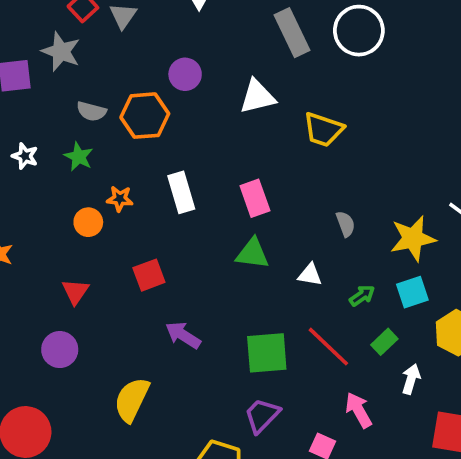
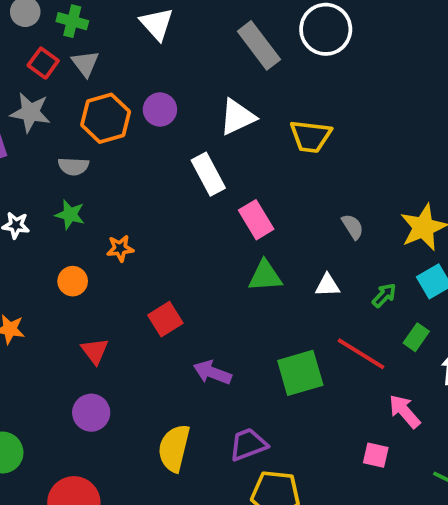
orange hexagon: (145, 116) -> (106, 118), moved
white rectangle: (181, 192) -> (208, 174), moved
orange circle: (88, 222) -> (73, 281), moved
purple trapezoid: (262, 415) -> (248, 444), moved, turned 36

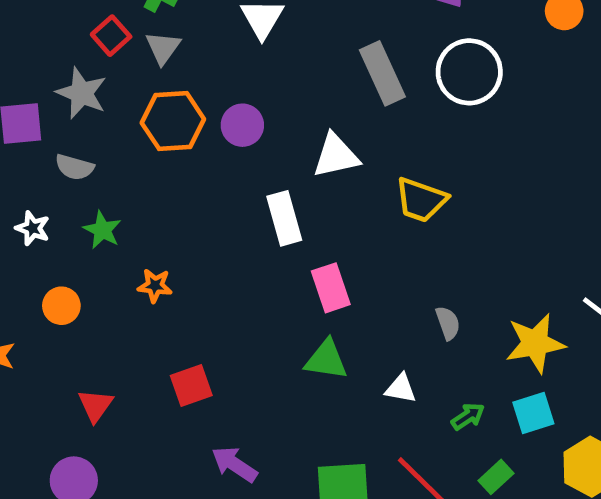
gray semicircle: (73, 166) -> (75, 167), moved
orange circle: (73, 281) -> (61, 306), moved

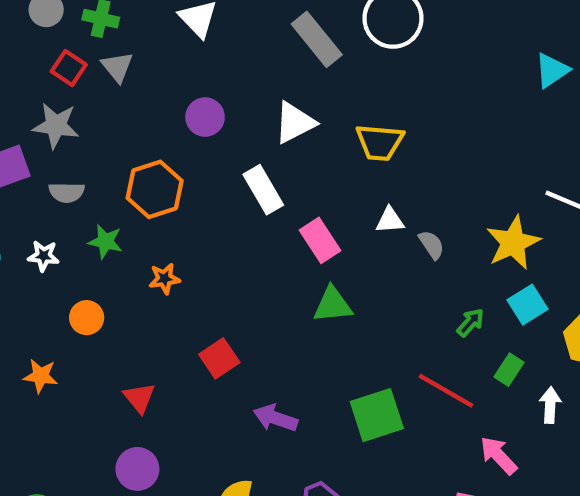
orange hexagon: (173, 121) -> (155, 189), moved
white triangle: (401, 388) -> (390, 220), moved

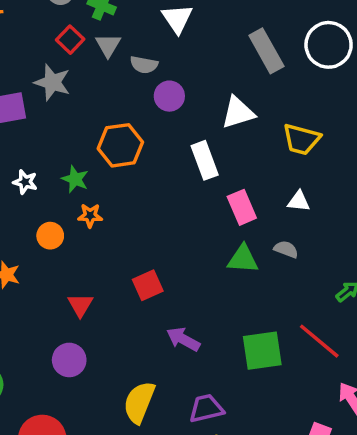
gray semicircle: (67, 192) -> (144, 65), moved
gray semicircle: (431, 245) -> (286, 249), moved, turned -45
orange star: (164, 279) -> (90, 216), moved

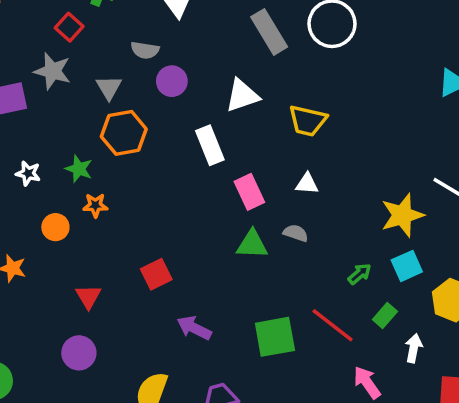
gray triangle: (108, 45) -> (109, 88), moved

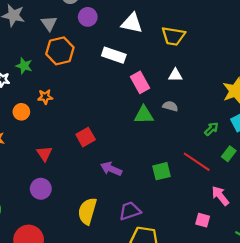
white triangle: (242, 96) -> (132, 23), turned 35
white rectangle: (210, 145) -> (114, 55), turned -45
green star: (79, 169) -> (24, 66), moved
green square: (275, 337) -> (161, 171), size x0.7

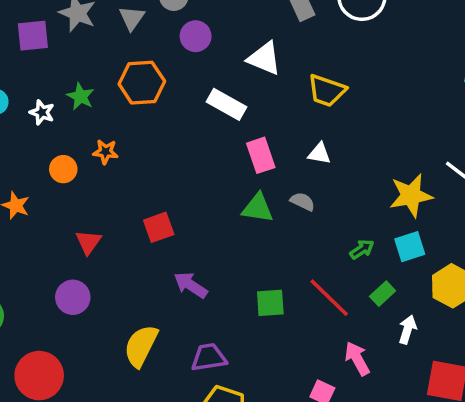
gray triangle: (49, 23) -> (132, 18), moved

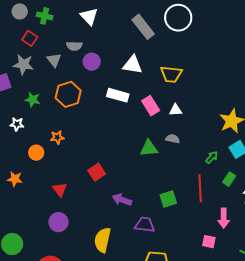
green star: (80, 96) -> (33, 100), moved
pink rectangle: (261, 155) -> (151, 106), moved
red line: (329, 298) -> (200, 188), turned 56
purple trapezoid: (209, 357) -> (145, 225), moved, turned 30
pink arrow: (357, 359) -> (224, 218), turned -138

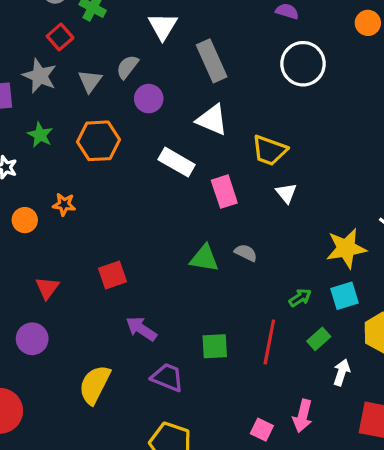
gray rectangle: (143, 27) -> (212, 61), moved
gray semicircle: (74, 46) -> (127, 67), turned 112
white triangle: (176, 110) -> (286, 193), moved, turned 40
pink arrow: (224, 218) -> (303, 416), moved

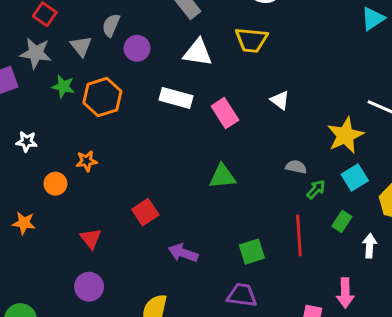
green star: (40, 135) -> (63, 86), moved
yellow trapezoid: (269, 150) -> (251, 40), moved
gray semicircle: (246, 253) -> (296, 167), moved
purple trapezoid: (167, 377) -> (242, 295), moved

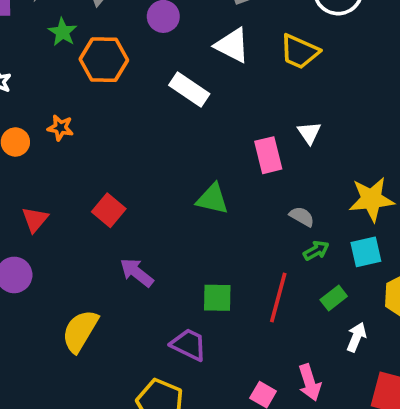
pink rectangle: (225, 113) -> (268, 155), moved
red square: (145, 212) -> (109, 210), turned -35
pink arrow: (345, 293) -> (310, 383), turned -36

